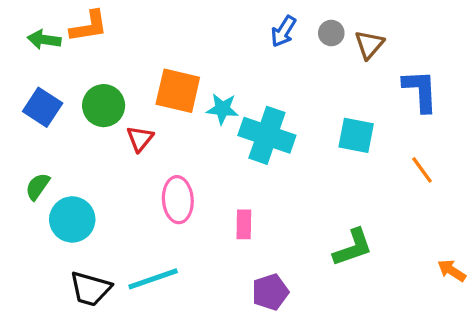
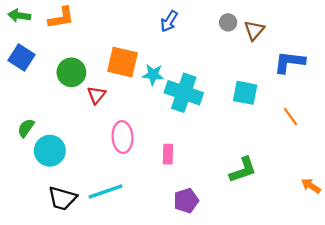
blue arrow: (283, 31) -> (169, 21), moved
green arrow: (44, 40) -> (19, 16), moved
blue L-shape: (420, 91) -> (289, 62), turned -80
blue square: (43, 107) -> (21, 58), moved

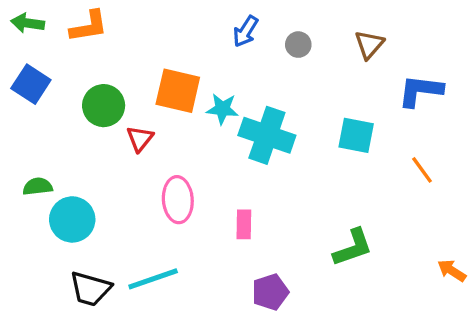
gray circle: (228, 22) -> (298, 45), moved
green semicircle: (26, 128) -> (38, 186), turned 48

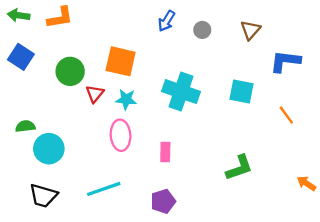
cyan star: (222, 109) -> (126, 99), moved
black trapezoid: (90, 289) -> (43, 196), moved
purple pentagon: (270, 292) -> (163, 201), moved

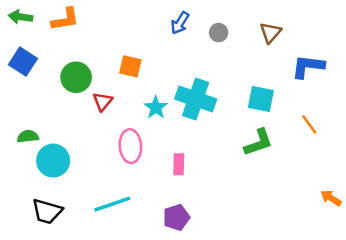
orange square: (121, 61) -> (130, 66), size x0.7
cyan star: (126, 99) -> (156, 107), moved, turned 30
green L-shape: (239, 168) -> (258, 142), moved

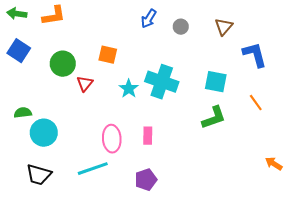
blue L-shape: (308, 66) -> (255, 55), turned 68
pink ellipse: (130, 146) -> (112, 139), moved

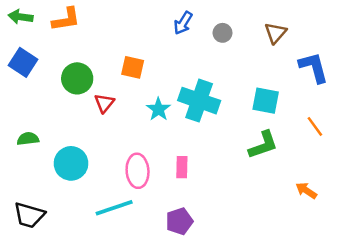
cyan circle: (44, 133) -> (71, 163), moved
orange arrow: (274, 164) -> (306, 190), moved
black trapezoid: (39, 175) -> (29, 215), moved

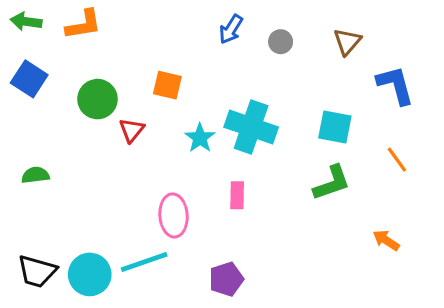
cyan circle: (71, 163) -> (90, 274), moved
pink rectangle: (182, 167) -> (237, 195), moved

